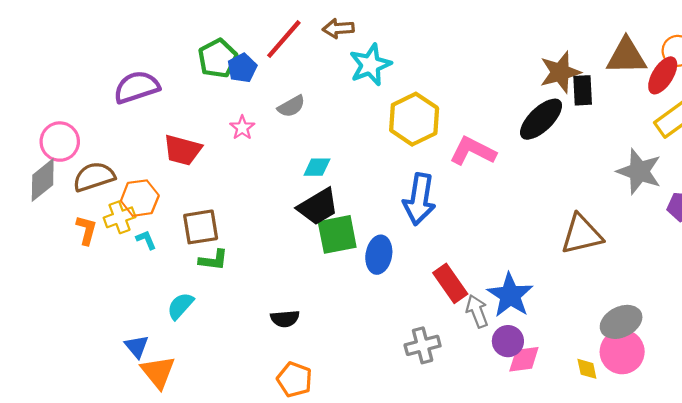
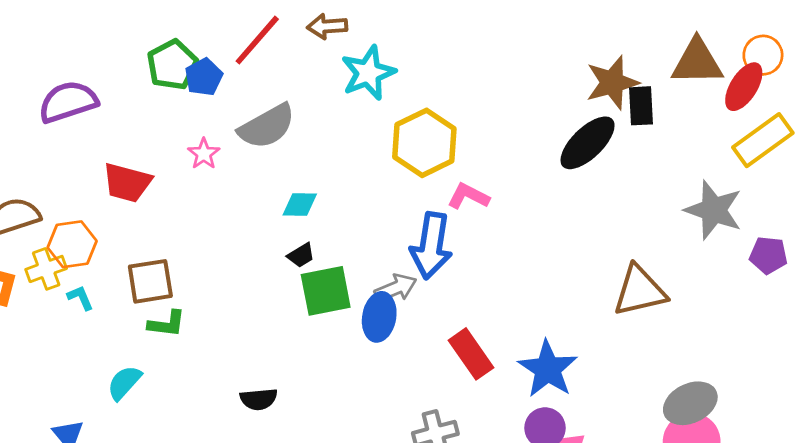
gray semicircle: (291, 106) -> (267, 126), size x1.6
pink L-shape: (473, 151) -> (468, 196), moved, size x0.7
black trapezoid: (318, 207) -> (301, 255), size x0.5
gray arrow: (477, 311) -> (396, 288), moved, turned 88

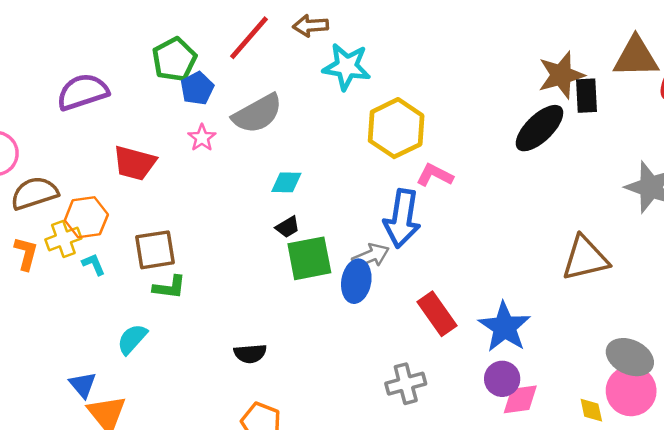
cyan star: (368, 73) -> (347, 67), turned 30
blue pentagon: (204, 77) -> (197, 88), moved
gray ellipse: (690, 403) -> (630, 357), turned 51

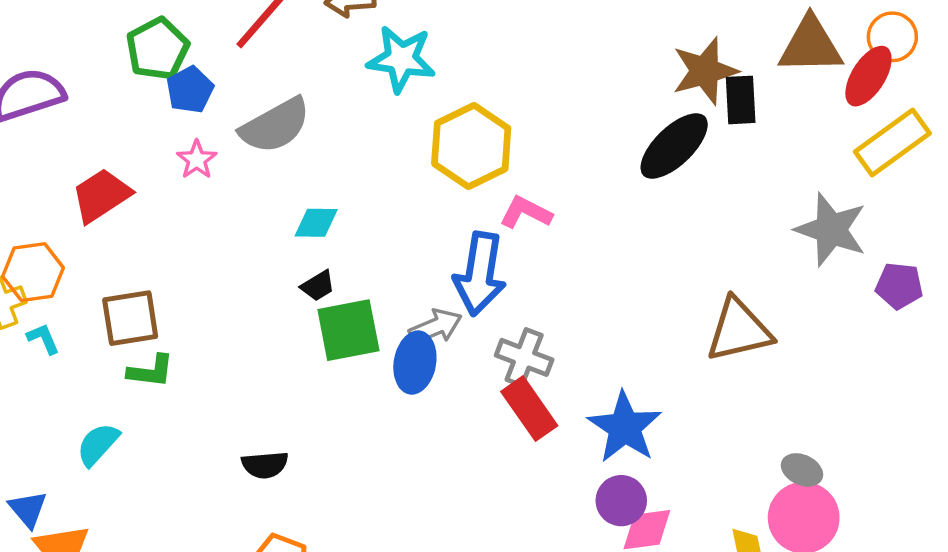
red trapezoid: (134, 163) -> (101, 195), turned 132
gray ellipse: (630, 357) -> (802, 470), size x0.6
gray cross: (406, 384) -> (524, 357), moved, turned 36

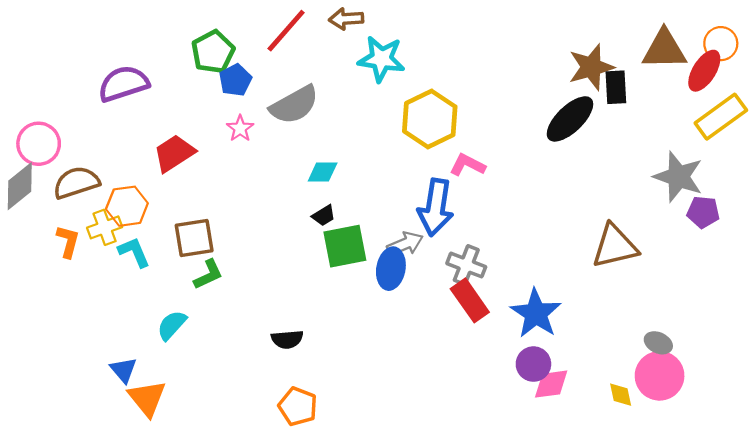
purple pentagon: (899, 286) -> (703, 212), moved
cyan L-shape: (43, 339) -> (134, 252), size x1.4
green L-shape: (151, 371) -> (208, 275), turned -32

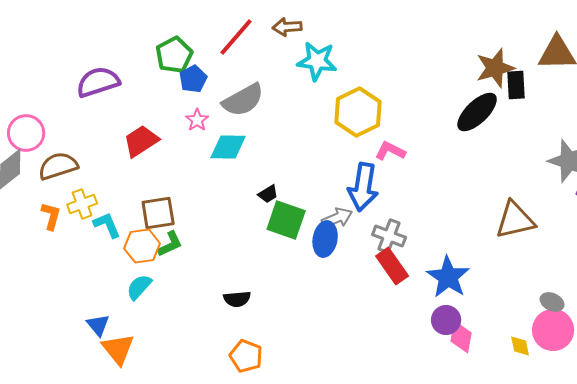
cyan diamond: (323, 172) -> (228, 147), moved, size x1.4
orange hexagon: (127, 206) -> (142, 246), moved
green square: (345, 246) -> (286, 220), turned 30
pink diamond: (551, 384) -> (461, 337), turned -72

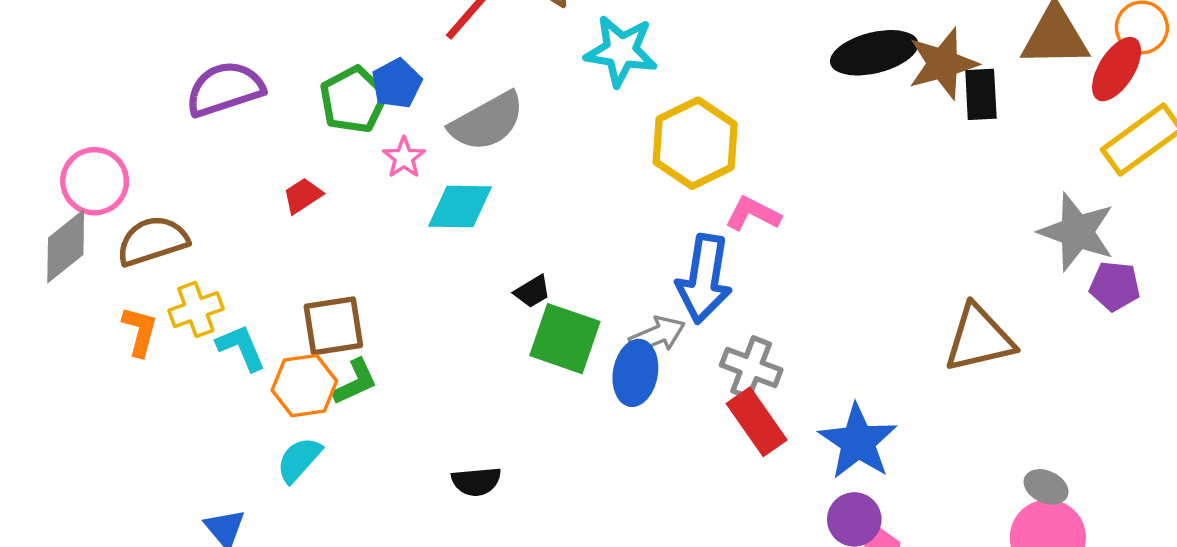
green pentagon: (174, 55) -> (353, 100), moved
black ellipse: (477, 112) -> (874, 53), moved, turned 30
red trapezoid: (141, 141) -> (303, 196), size x0.6

